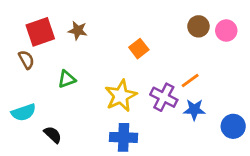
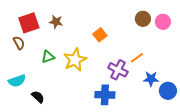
yellow star: (121, 96) -> (75, 60), moved
blue star: (194, 110) -> (151, 79), moved
blue cross: (124, 137) -> (105, 95), moved

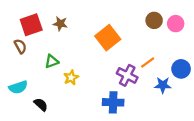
orange square: (100, 35) -> (108, 38), size x1.6
yellow star: (75, 60) -> (71, 78), moved, size x0.6
blue circle: (168, 91) -> (181, 69), moved

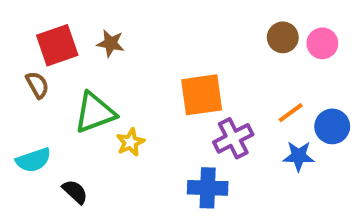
orange square: (108, 38) -> (202, 95), moved, turned 30
green triangle: (52, 61) -> (95, 113), size x1.6
orange line: (148, 62) -> (291, 113), moved
purple cross: (127, 75) -> (233, 138), turned 36

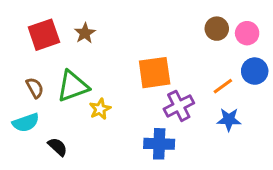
brown star: (111, 43) -> (85, 33), turned 30
brown semicircle: (37, 85) -> (35, 88), moved
blue circle: (332, 126) -> (255, 71), moved

